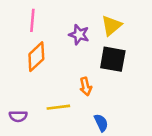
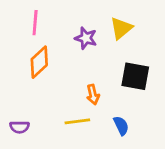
black square: (113, 59) -> (135, 76), moved
yellow line: (58, 107) -> (77, 121), moved
blue semicircle: (101, 123) -> (121, 126), moved

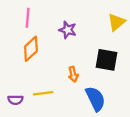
yellow triangle: (121, 28) -> (117, 22), moved
yellow line: (77, 121) -> (43, 93), moved
blue semicircle: (121, 126) -> (95, 99), size x1.6

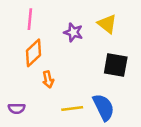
yellow triangle: (117, 22) -> (107, 24), moved, turned -42
orange arrow: (73, 74) -> (48, 79), moved
yellow line: (43, 93) -> (72, 108), moved

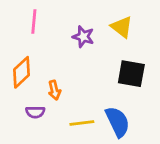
orange diamond: (33, 53) -> (21, 72), moved
purple semicircle: (17, 108) -> (35, 112), moved

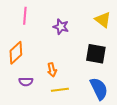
yellow triangle: (122, 27) -> (103, 20), moved
orange arrow: (54, 90) -> (52, 70), moved
blue semicircle: (118, 122) -> (99, 89), moved

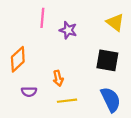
pink line: (25, 16) -> (42, 18), moved

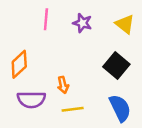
purple star: (68, 30) -> (82, 23), moved
black square: (107, 60) -> (116, 65), turned 30
purple semicircle: (29, 92) -> (31, 100), size x1.6

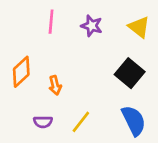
orange arrow: (63, 85) -> (55, 85), moved
purple semicircle: (31, 100) -> (43, 122), moved, size x0.6
yellow line: (73, 109) -> (81, 122), turned -45

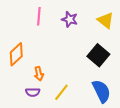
orange arrow: (55, 85) -> (39, 74), moved

